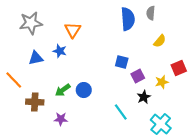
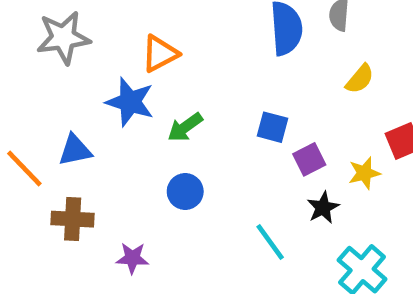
orange triangle: (73, 30) -> (160, 54), turned 30
blue star: (60, 51) -> (130, 102), size x1.5
blue triangle: (36, 58) -> (75, 150), moved
green arrow: (63, 90) -> (185, 127), moved

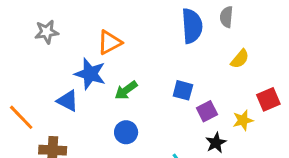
gray star: (63, 38) -> (47, 32), size x0.7
blue triangle: (75, 150) -> (68, 101), moved, turned 40

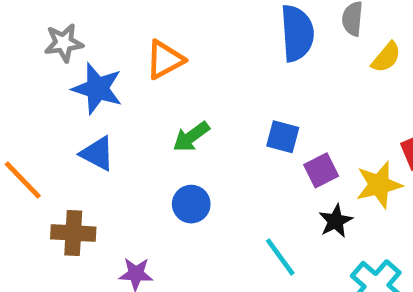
yellow semicircle: (240, 59) -> (386, 57), moved
blue star: (90, 74) -> (97, 89), moved
yellow star: (243, 120) -> (379, 185), size x1.4

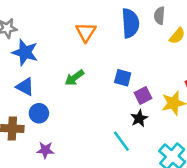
orange triangle: (165, 60) -> (86, 32), moved, turned -30
blue circle: (191, 204) -> (39, 113), moved
black star: (336, 221) -> (139, 118), moved

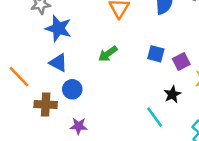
purple square: (143, 96) -> (181, 61), moved

